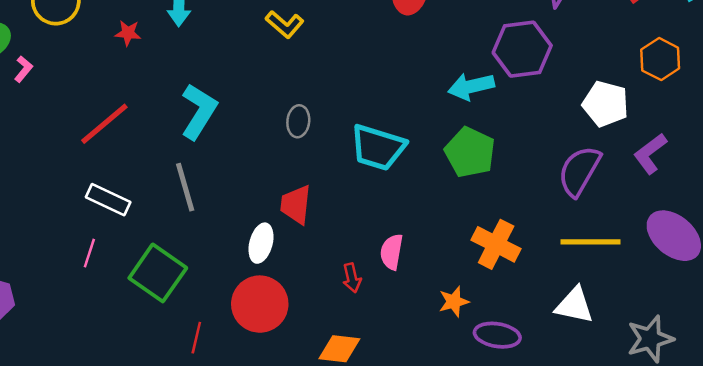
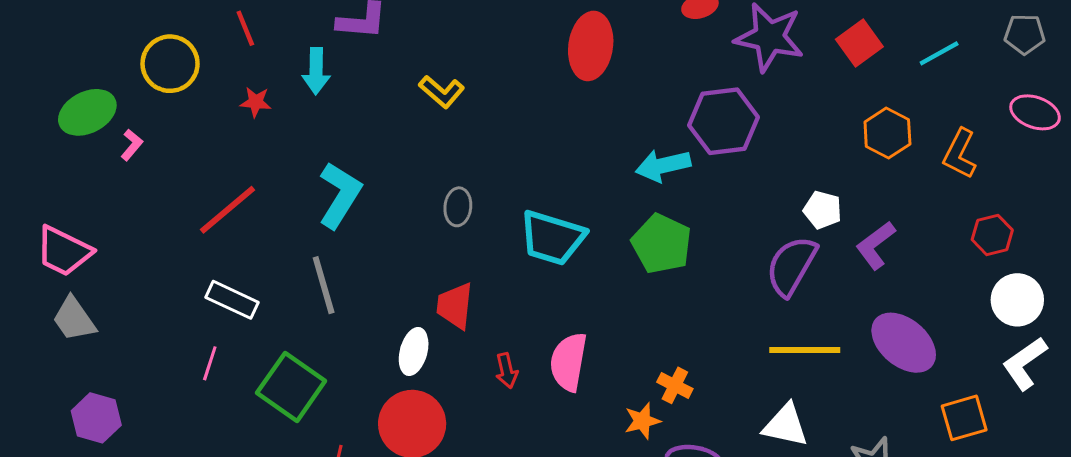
white pentagon: (605, 104) -> (822, 210), moved, size x0.7
orange cross: (496, 244) -> (675, 385), moved, size x0.6
pink semicircle: (392, 252) -> (569, 362), size x1.4
red arrow: (352, 278) -> (507, 371), moved

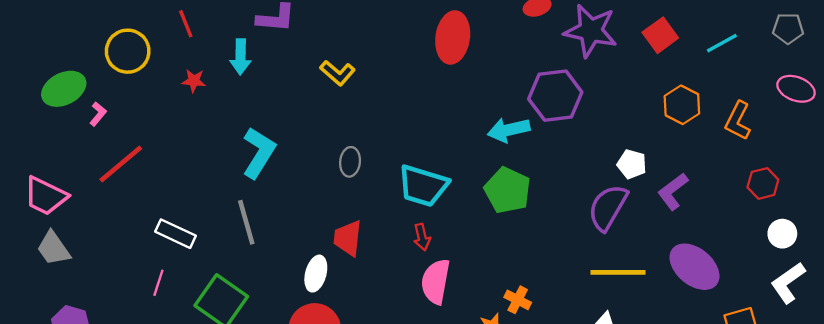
red line: (228, 210) -> (121, 164), moved
white circle: (1017, 300) -> (782, 234), size x0.7
red arrow: (507, 371) -> (422, 237), moved

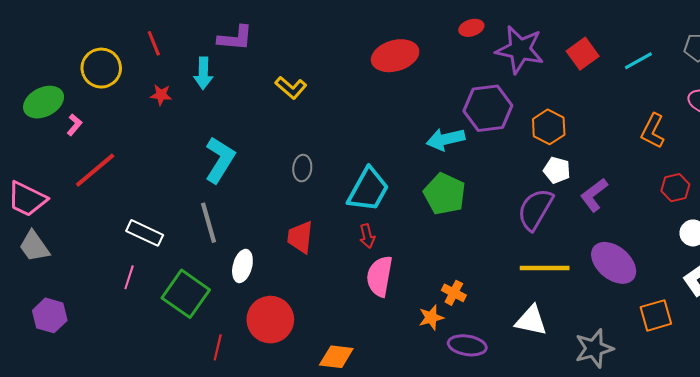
red ellipse: (453, 37) -> (395, 56), turned 66
orange hexagon: (682, 105) -> (549, 127), moved
cyan trapezoid: (423, 186) -> (368, 190), turned -78
white ellipse: (316, 274) -> (242, 266), moved

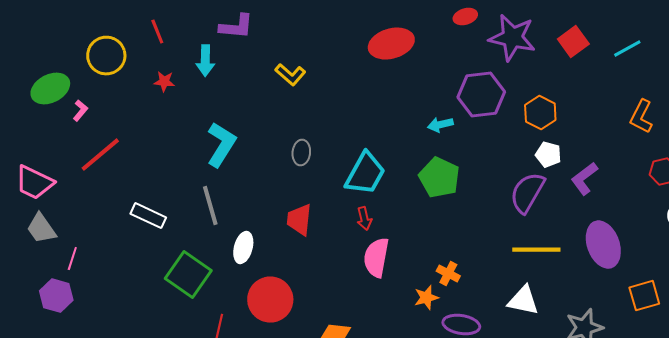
cyan arrow: (446, 139) -> (440, 125), size x0.7
purple ellipse: (614, 263) -> (603, 245), turned 30
pink line: (129, 277) -> (72, 259), moved

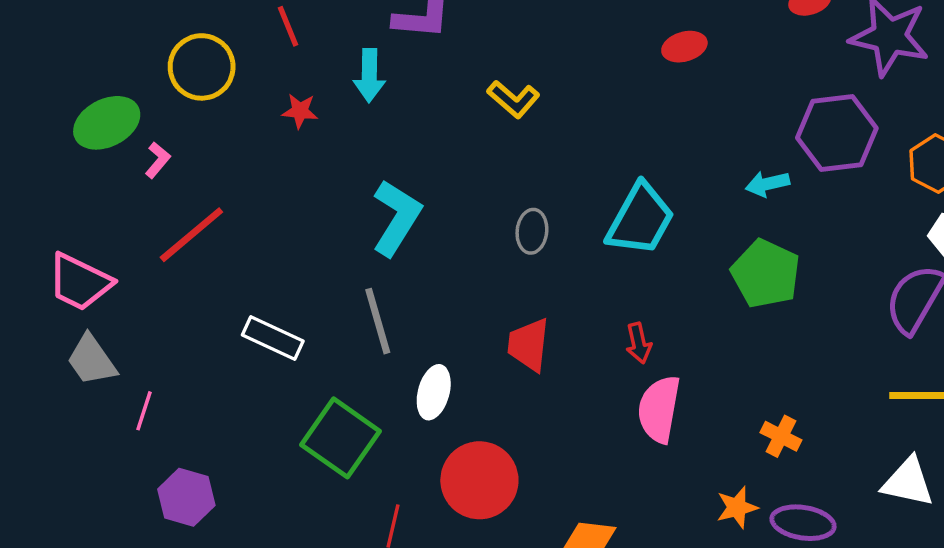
red ellipse: (391, 44) -> (684, 47), size x0.6
cyan trapezoid: (365, 174) -> (640, 219), moved
purple hexagon: (56, 296) -> (186, 497), moved
orange star: (426, 298) -> (737, 507), moved

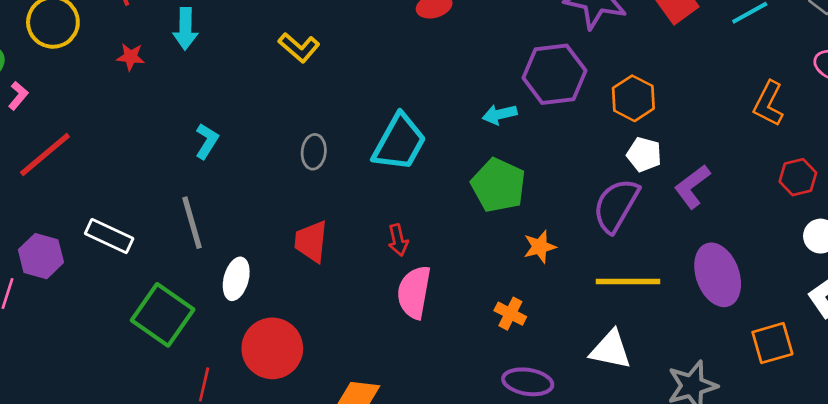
cyan L-shape: (396, 218) -> (207, 141), size x0.6
purple hexagon: (186, 497) -> (41, 256), moved
orange star: (737, 507) -> (540, 247), moved

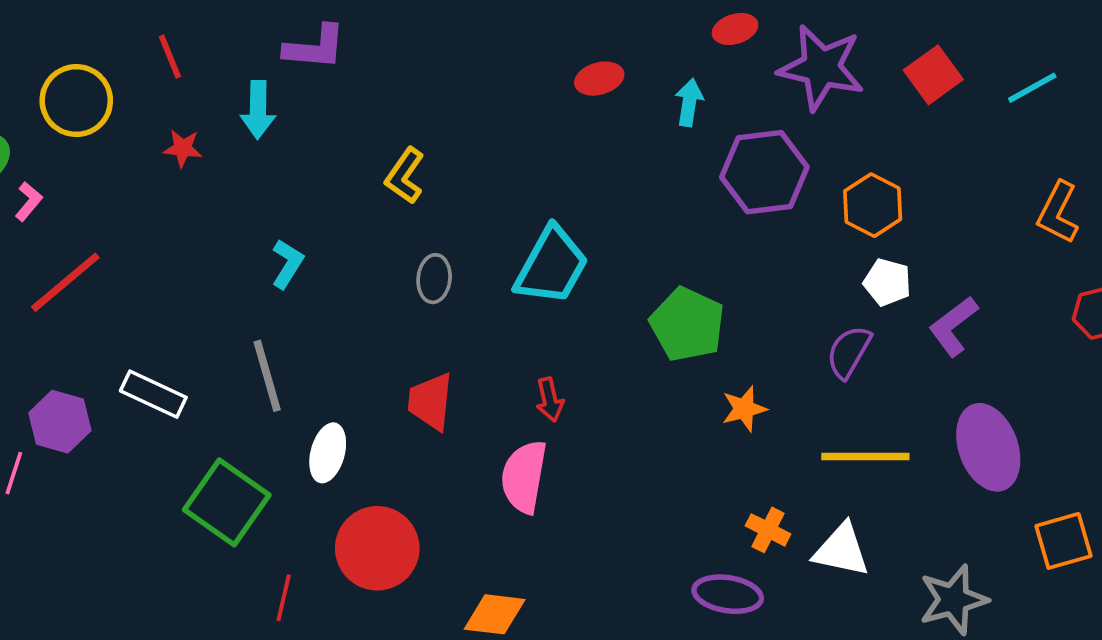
yellow L-shape: (299, 47) -> (405, 176), moved, turned 84
cyan arrow: (500, 114) -> (689, 102), moved, turned 112
purple semicircle: (616, 205) -> (849, 352), size x0.7
pink semicircle: (414, 292) -> (524, 477), moved
orange cross: (510, 314) -> (768, 530), moved

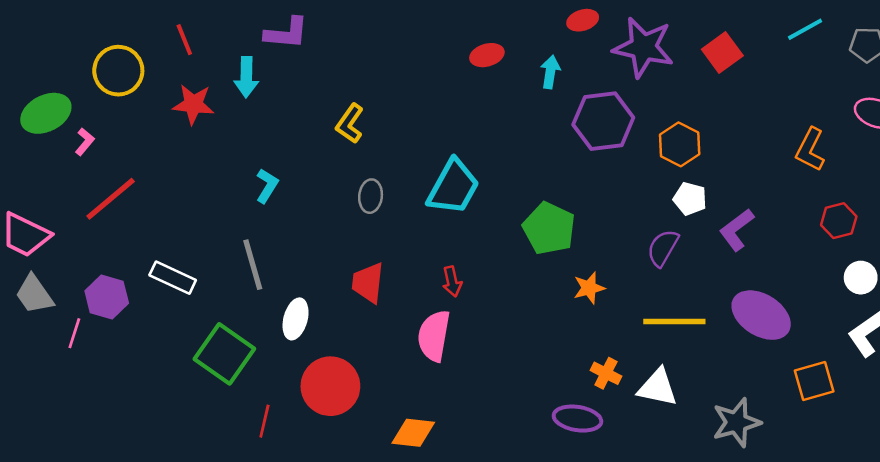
cyan line: (1032, 88) -> (805, 29), moved
red star: (183, 148) -> (193, 104), size x1.5
purple ellipse: (988, 447) -> (761, 315), turned -38

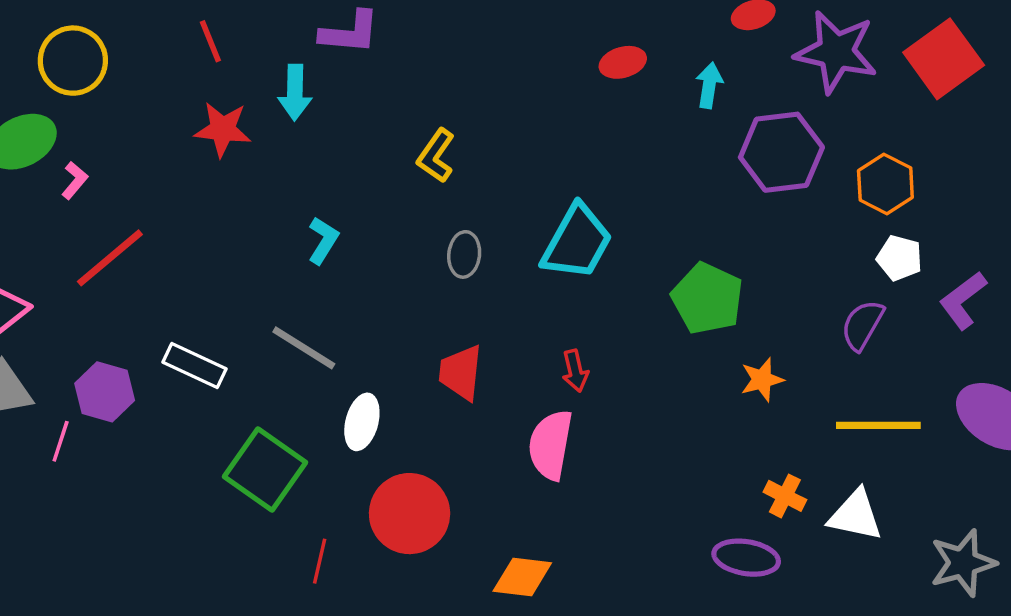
red square: (722, 53) -> (944, 59), size x1.4
yellow circle: (118, 71) -> (73, 61), moved
gray line: (253, 265) -> (304, 348), turned -42

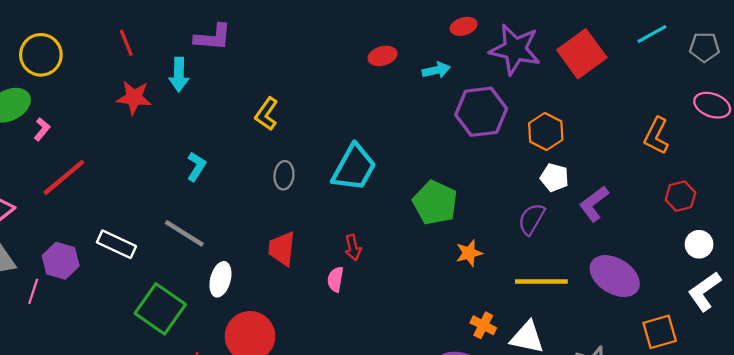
cyan arrow: (709, 85) -> (436, 70), turned 68
pink semicircle: (551, 445) -> (335, 279), moved, size x0.6

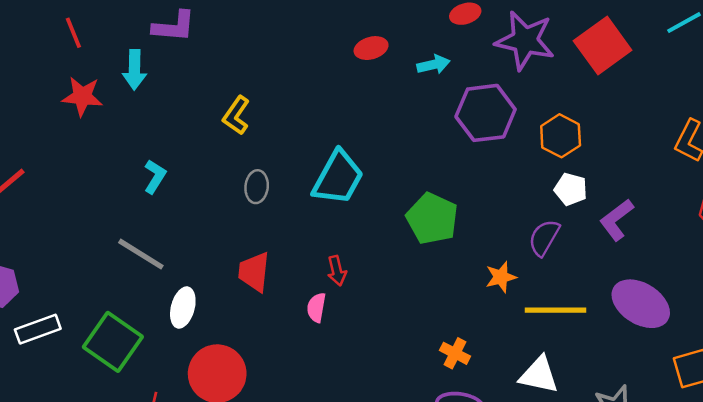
white rectangle: (116, 244) -> (38, 329), moved, turned -45
orange star: (469, 253) -> (501, 277), moved
orange cross: (483, 325) -> (455, 353), moved

